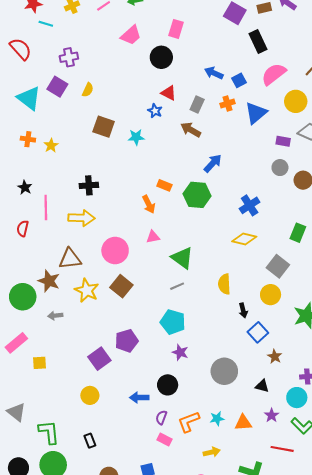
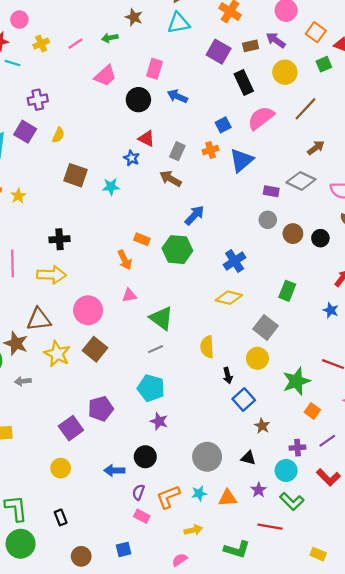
blue arrow: (214, 73) -> (177, 96), moved
yellow circle: (296, 101) -> (285, 72), moved
gray circle: (224, 371) -> (207, 457), moved

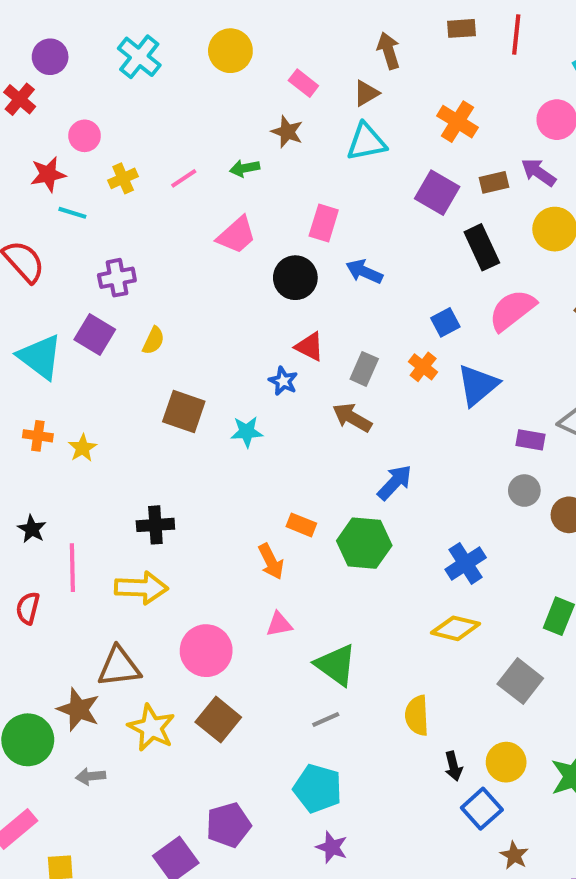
orange cross: (211, 150) -> (423, 367), turned -35
yellow circle: (257, 358) -> (506, 762), moved

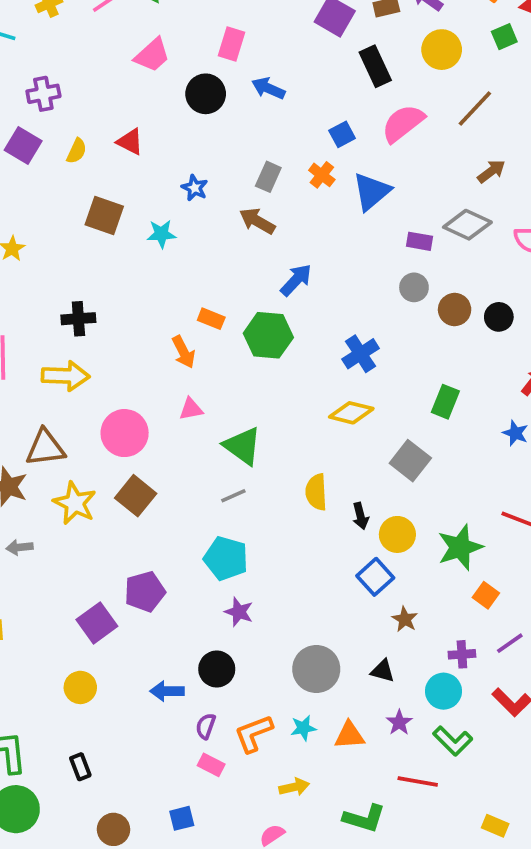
red triangle: (310, 347) -> (130, 142), moved
black arrow: (453, 766) -> (361, 516), moved

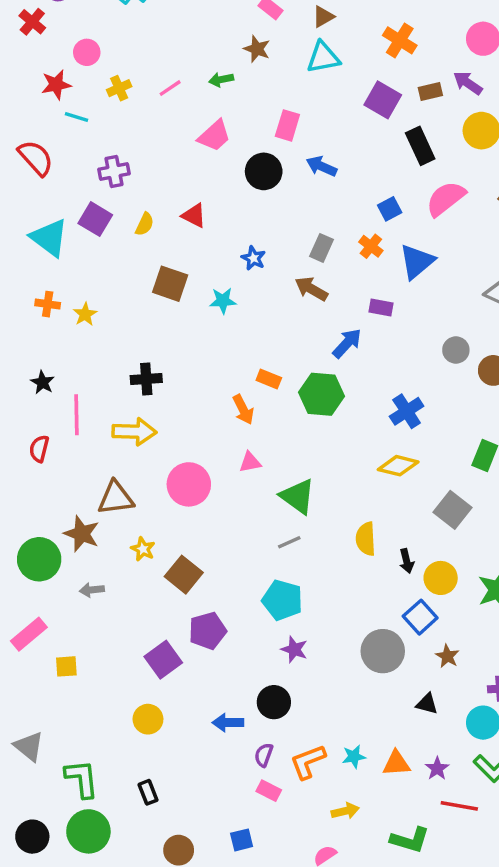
purple rectangle: (420, 241) -> (381, 307), moved
brown square: (136, 496) -> (184, 575), moved
yellow star: (75, 503) -> (143, 549), size x0.6
gray circle: (316, 669) -> (383, 651), moved
purple star: (399, 722) -> (437, 768), moved

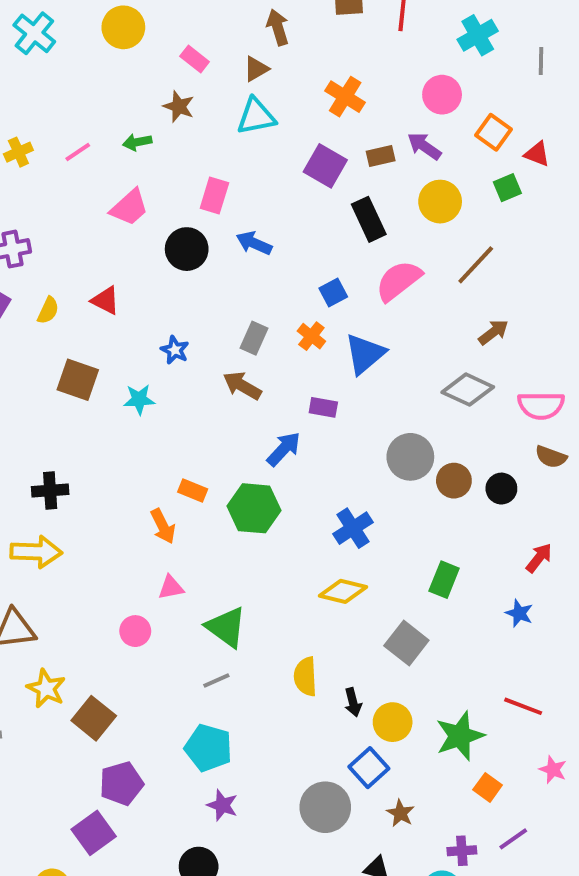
gray circle: (456, 350) -> (410, 457), size x1.5
pink circle: (189, 484) -> (135, 631), moved, size x0.6
yellow star: (143, 549) -> (46, 688), size x1.4
purple square: (163, 660) -> (94, 833), moved

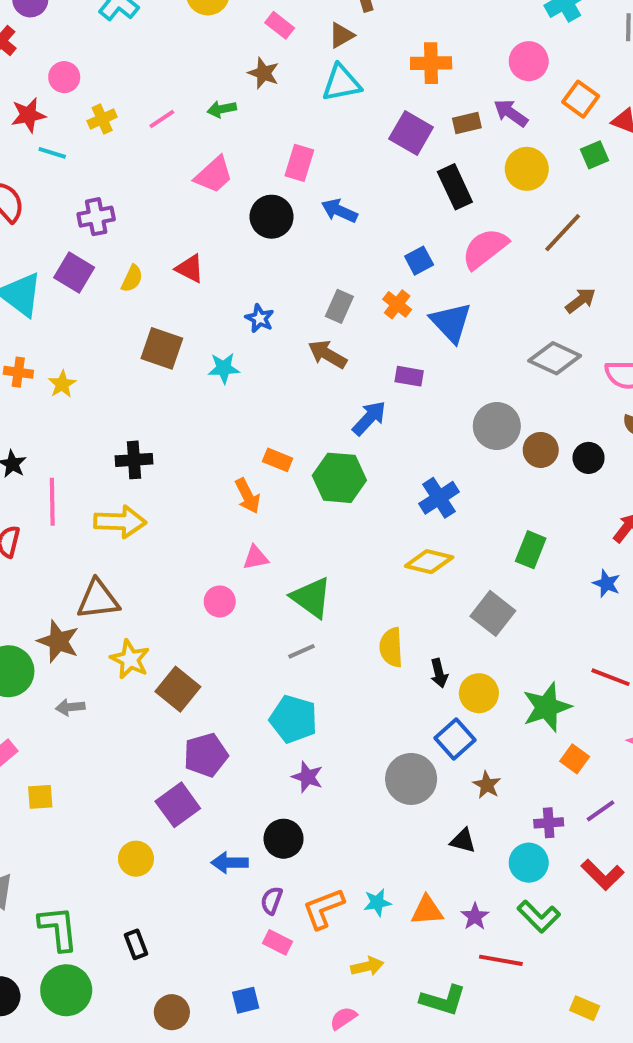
orange cross: (345, 97) -> (431, 63), turned -33
blue triangle: (365, 354) -> (451, 322), turned -33

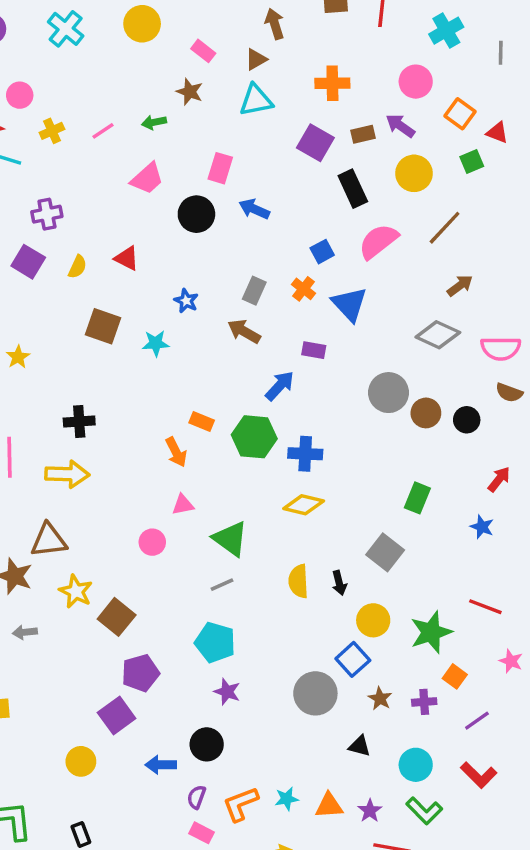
blue cross: (439, 498) -> (305, 454), moved, turned 36
yellow diamond: (429, 562) -> (304, 505), moved
black arrow: (439, 673) -> (339, 583), moved
purple cross: (549, 823) -> (424, 702), moved

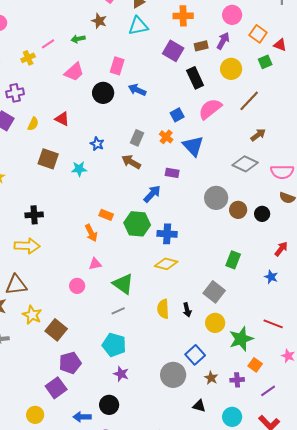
purple arrow: (400, 126) -> (223, 41), turned 84
yellow cross: (52, 131) -> (28, 58), moved
yellow circle: (373, 620) -> (215, 323), moved

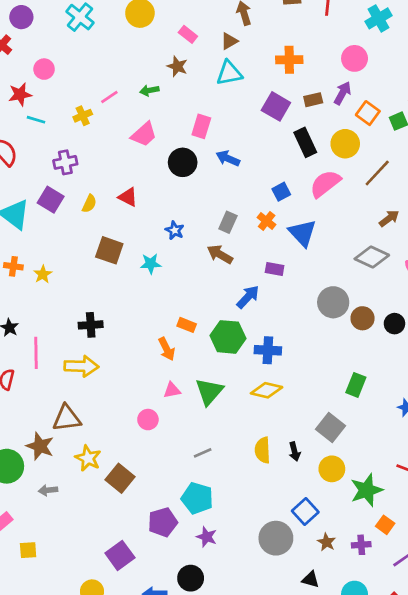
orange square: (258, 34) -> (368, 113), moved
yellow circle: (231, 69) -> (345, 144), moved
green triangle: (123, 284) -> (209, 392), moved, turned 35
purple pentagon: (70, 363) -> (163, 522), moved

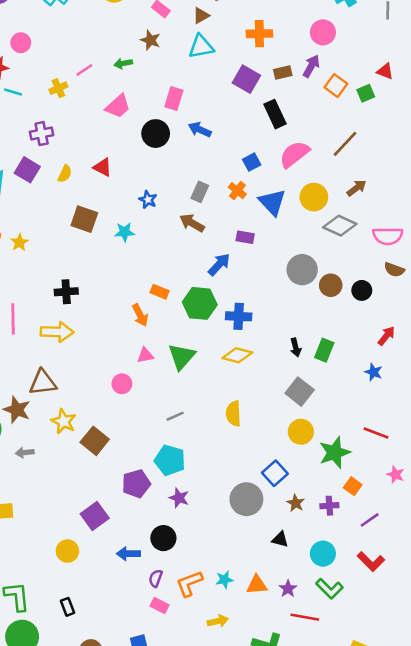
yellow circle: (345, 144) -> (314, 197), moved
black arrow: (295, 452) -> (296, 347), moved

